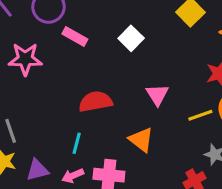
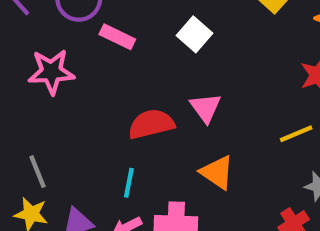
pink triangle: (157, 95) -> (206, 108), moved

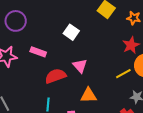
pink rectangle: (117, 37) -> (38, 52), moved
orange triangle: (217, 172) -> (89, 95), turned -30

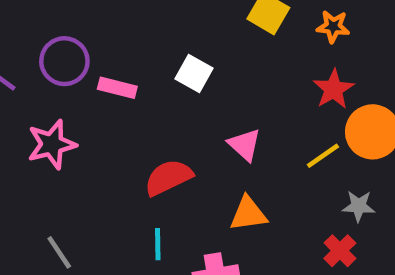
pink rectangle: (38, 52) -> (117, 88), moved
pink triangle: (80, 66) -> (245, 145), moved

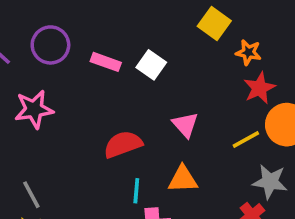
orange star: (333, 27) -> (248, 52), moved
pink rectangle: (117, 88) -> (106, 62), moved
gray star: (359, 206) -> (270, 182), size x1.4
cyan line: (158, 244) -> (136, 191), moved

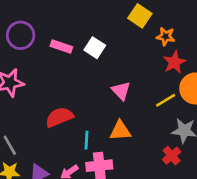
red semicircle: (123, 144) -> (59, 117), moved

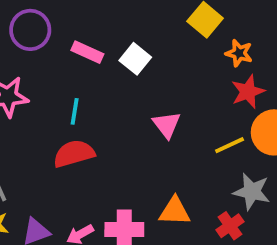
orange triangle: (120, 131) -> (175, 211), moved
cyan line: (87, 140) -> (75, 111), moved

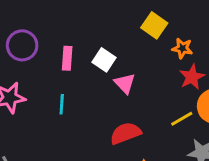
pink rectangle: (87, 52) -> (67, 58), turned 75
pink triangle: (167, 125) -> (125, 83), moved
red semicircle: (74, 154) -> (125, 133), moved

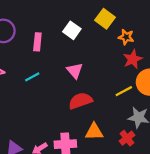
white square: (104, 60) -> (72, 30), moved
pink triangle: (125, 83) -> (75, 71), moved
cyan line: (62, 104) -> (32, 77), turned 56

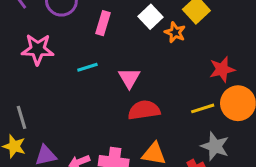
orange star: (126, 37) -> (175, 32), moved
pink triangle: (75, 71) -> (129, 78), moved

